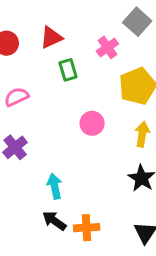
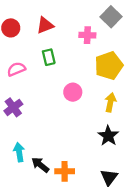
pink cross: (107, 47) -> (87, 35), turned 35
green rectangle: (68, 70) -> (49, 57), moved
cyan arrow: (55, 186) -> (19, 152), moved

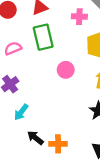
green rectangle: (49, 57) -> (43, 37), size x1.6
cyan arrow: (19, 152) -> (21, 112), moved, turned -133

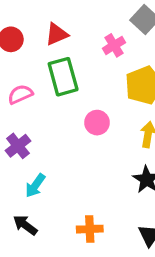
pink cross: (79, 17) -> (114, 45), turned -32
black arrow: (35, 138) -> (25, 225), moved

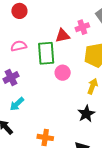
red triangle: (57, 34) -> (63, 36), moved
green rectangle: (63, 77) -> (46, 53), moved

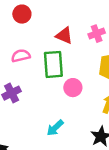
red triangle: (63, 36) -> (64, 36), moved, turned 35
cyan arrow: (17, 104) -> (55, 128), moved

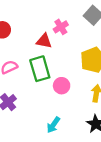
pink cross: (97, 34) -> (61, 27), moved

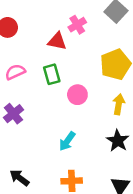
green rectangle: (40, 69) -> (52, 74), size x0.7

